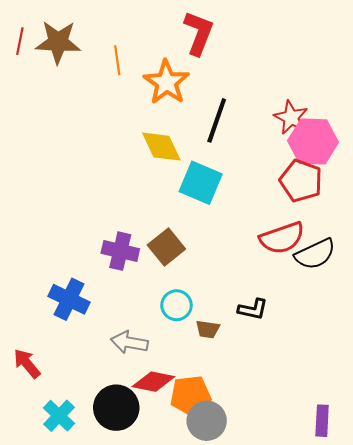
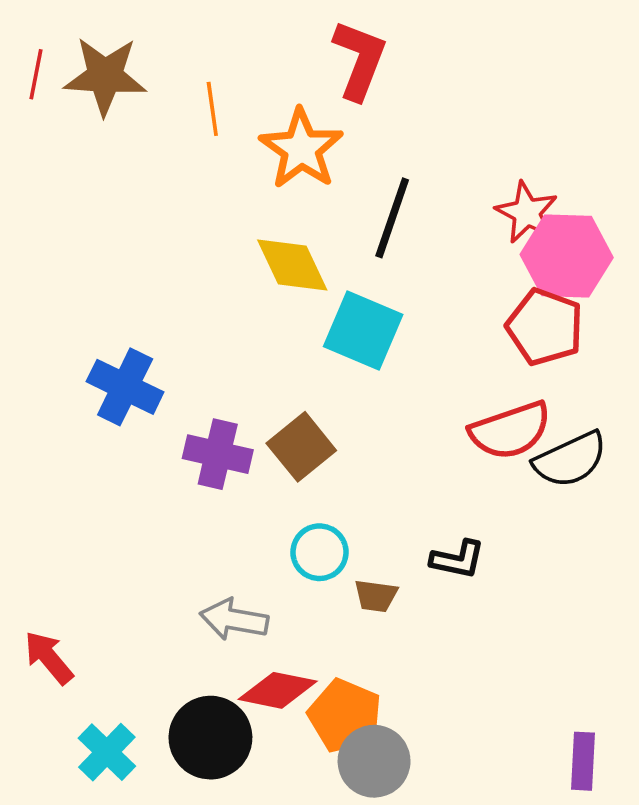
blue cross: (69, 299) -> (125, 387), moved
orange pentagon: (191, 396) -> (345, 716), turned 30

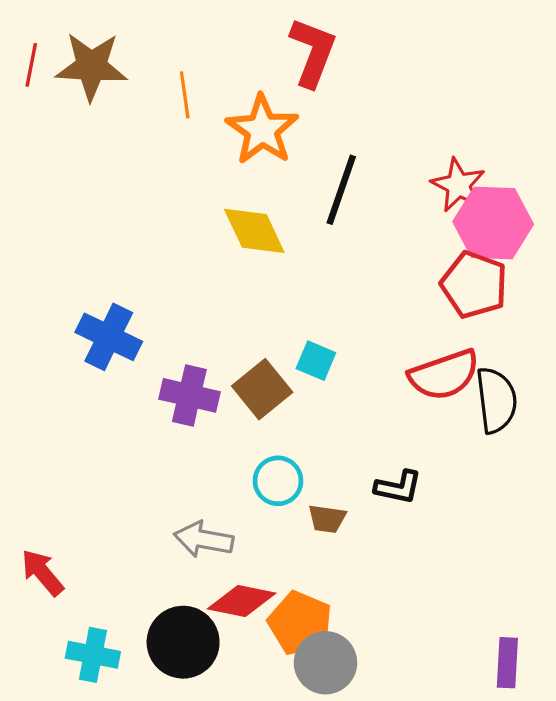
cyan square: (363, 331) -> (316, 361), moved, size x0.6
black semicircle: (570, 460) -> (496, 400), turned -72
cyan cross: (107, 752) -> (93, 655), turned -33

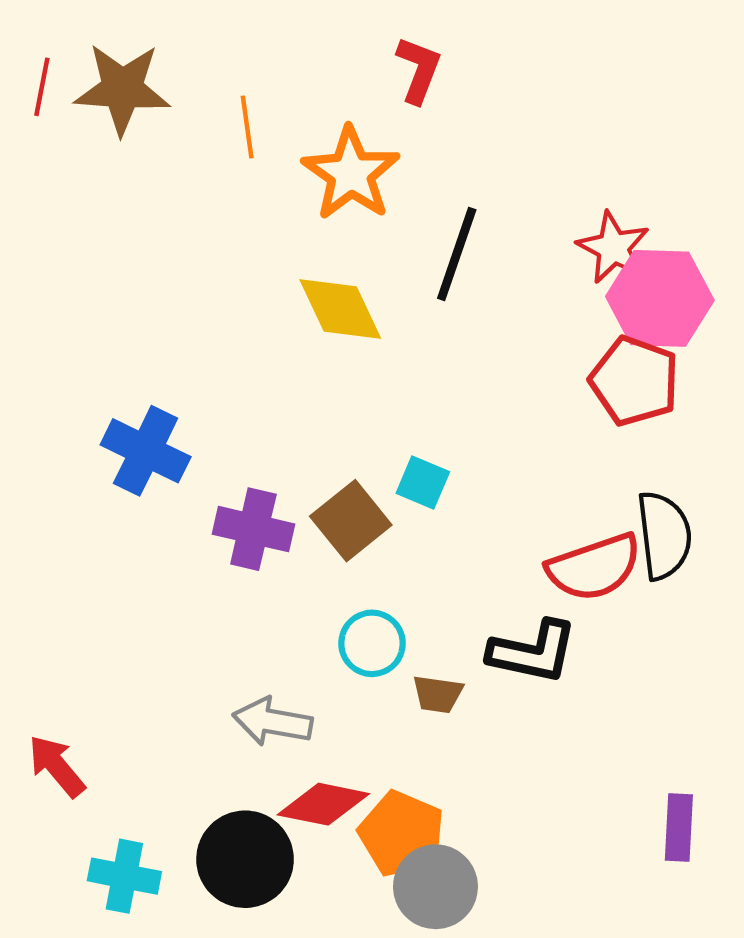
red L-shape: (313, 52) -> (419, 70), size x0.7
red semicircle: (444, 375) -> (594, 567), moved
black L-shape: (398, 487) -> (533, 652), size x1.4
purple rectangle: (507, 663) -> (679, 827), moved

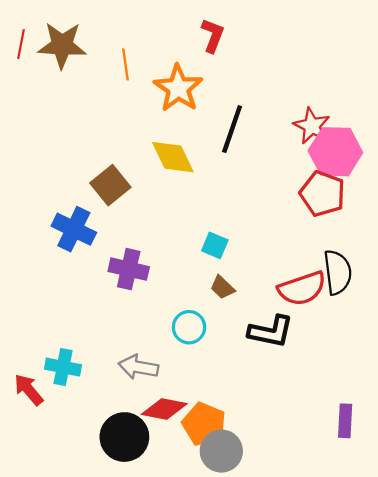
brown square: (351, 521) -> (110, 185), moved
brown trapezoid: (438, 694) -> (222, 287), moved, turned 36
cyan cross: (124, 876) -> (63, 367), moved

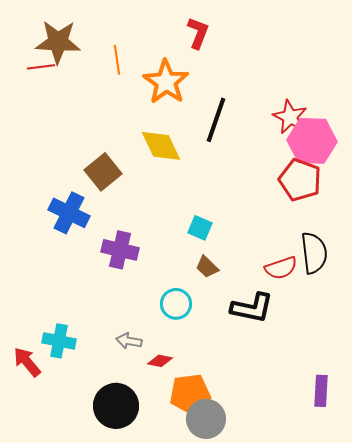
red line: (21, 44) -> (41, 67), moved, turned 72
red semicircle: (302, 288) -> (281, 268), size x0.7
gray arrow: (138, 367) -> (129, 341), size x0.7
red diamond: (164, 409) -> (160, 361), moved, size x0.6
orange pentagon: (204, 424) -> (190, 394), turned -30

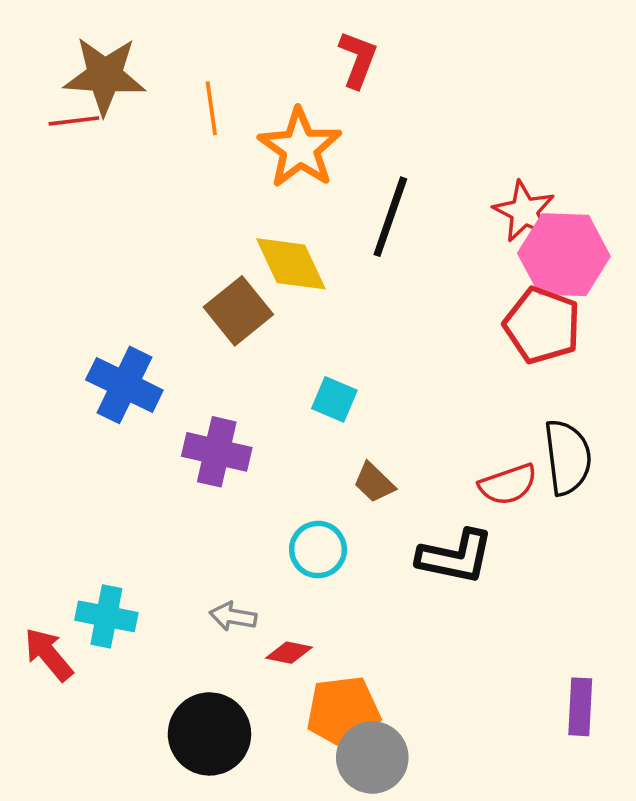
brown square: (103, 172) -> (238, 311), moved
cyan square: (200, 228) -> (334, 399), moved

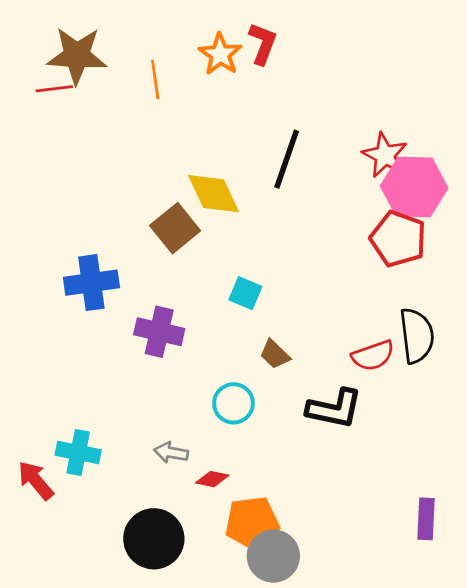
orange star: (300, 148) -> (220, 54), moved, size x0.7
blue cross: (124, 385) -> (91, 283), turned -34

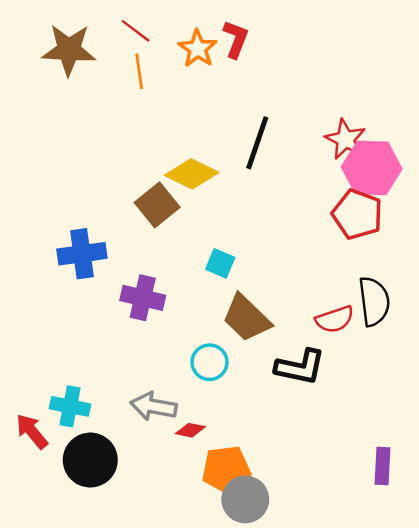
red line: (54, 89) -> (136, 31), moved, turned 44
yellow diamond: (214, 194) -> (192, 174), turned -39
brown trapezoid: (275, 354) -> (246, 318), size x1.8
gray arrow: (171, 453) -> (153, 406), size x1.5
black circle: (154, 539) -> (90, 460), moved

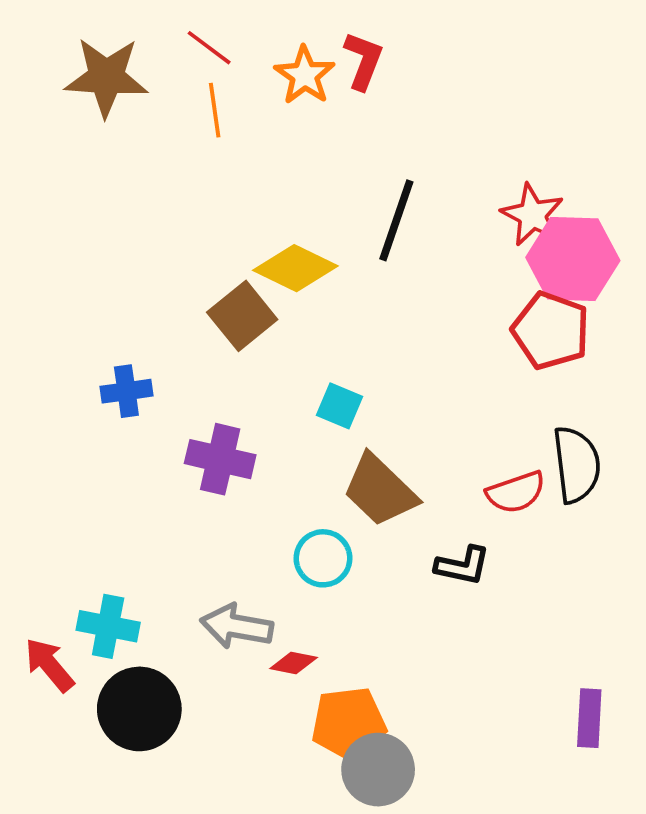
blue cross: (82, 254) -> (126, 391), size x0.7
black L-shape: (300, 367) -> (463, 566), size x0.7

